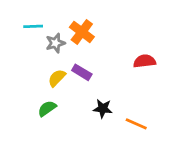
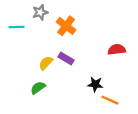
cyan line: (33, 26) -> (17, 27), moved
gray star: (55, 43) -> (40, 12), moved
black star: (103, 109) -> (95, 84), moved

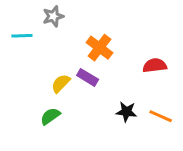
orange cross: (66, 26) -> (100, 48), moved
orange line: (110, 100) -> (161, 116), moved

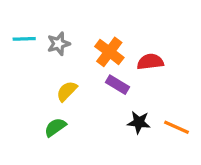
gray star: (53, 16) -> (59, 44), moved
red semicircle: (155, 66) -> (150, 62), moved
purple rectangle: (88, 77) -> (117, 85), moved

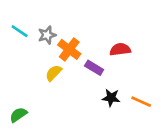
cyan line: (24, 39) -> (20, 31), turned 36
orange cross: (109, 52) -> (69, 49), moved
green semicircle: (55, 127) -> (18, 115), moved

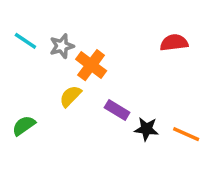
red semicircle: (120, 49) -> (174, 43), moved
purple rectangle: (94, 68) -> (117, 110), moved
green semicircle: (18, 115) -> (24, 126), moved

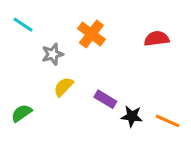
cyan line: (25, 41) -> (23, 25), moved
gray star: (62, 46) -> (53, 54), moved
orange cross: (91, 65) -> (91, 34), moved

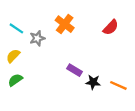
cyan line: (23, 25) -> (16, 28), moved
red semicircle: (157, 39) -> (111, 27), turned 140
yellow semicircle: (63, 87) -> (13, 56), moved

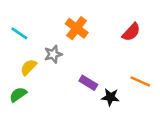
gray star: (37, 38) -> (53, 54), moved
yellow semicircle: (13, 56) -> (28, 67), moved
orange line: (118, 85) -> (140, 82), moved

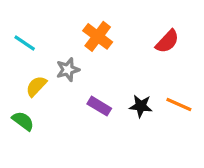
purple rectangle: (88, 83) -> (99, 106), moved
green semicircle: (18, 95) -> (23, 121), turned 72
black star: (110, 97) -> (141, 106), moved

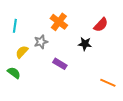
cyan line: (25, 43) -> (15, 26), turned 64
orange line: (179, 104) -> (108, 83), moved
black star: (141, 106) -> (85, 44), moved

